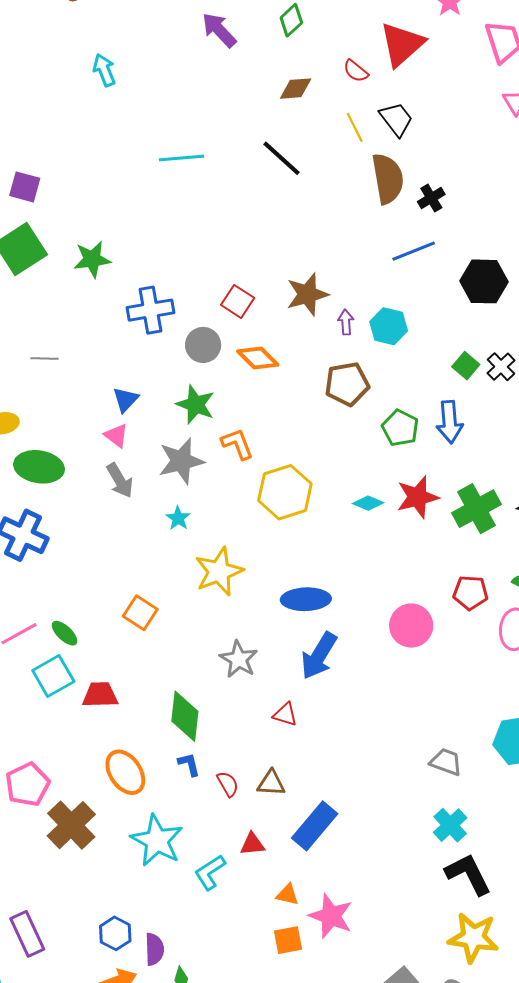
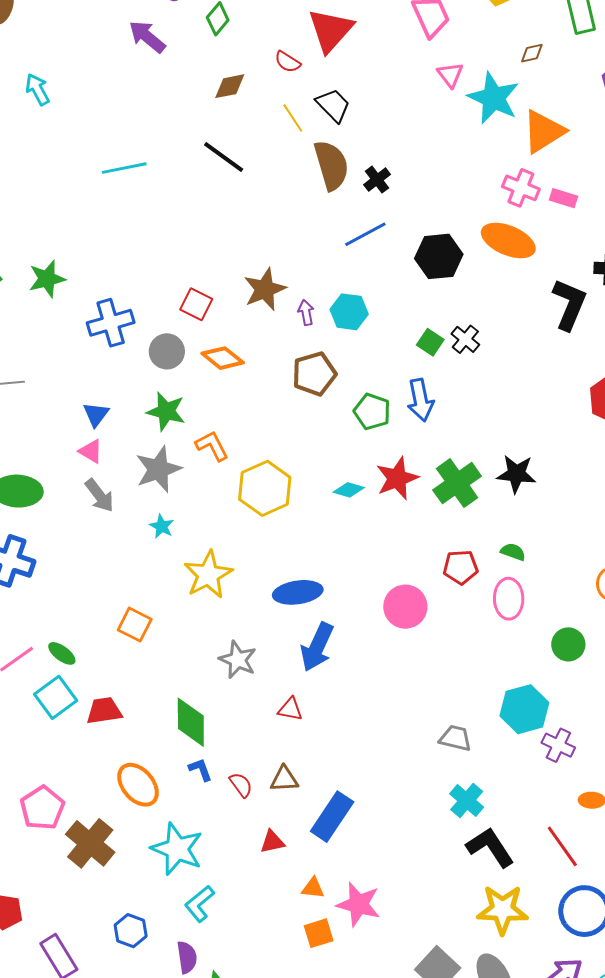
cyan L-shape: (210, 872) -> (199, 904), moved
blue hexagon: (115, 933) -> (131, 931), moved

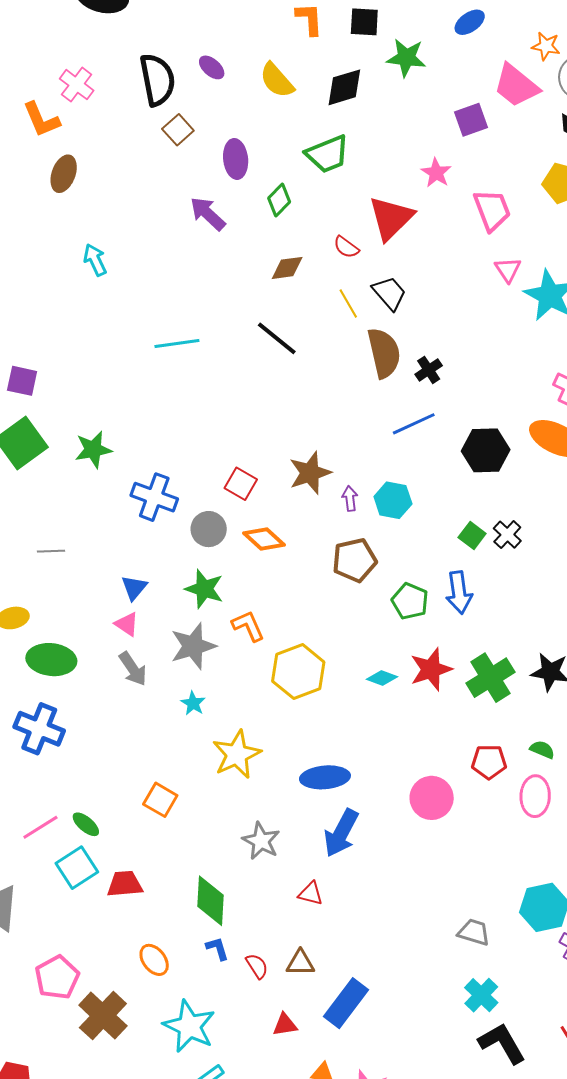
blue cross: (111, 323) -> (154, 497), turned 33
orange ellipse: (138, 785) -> (154, 960), size x0.7

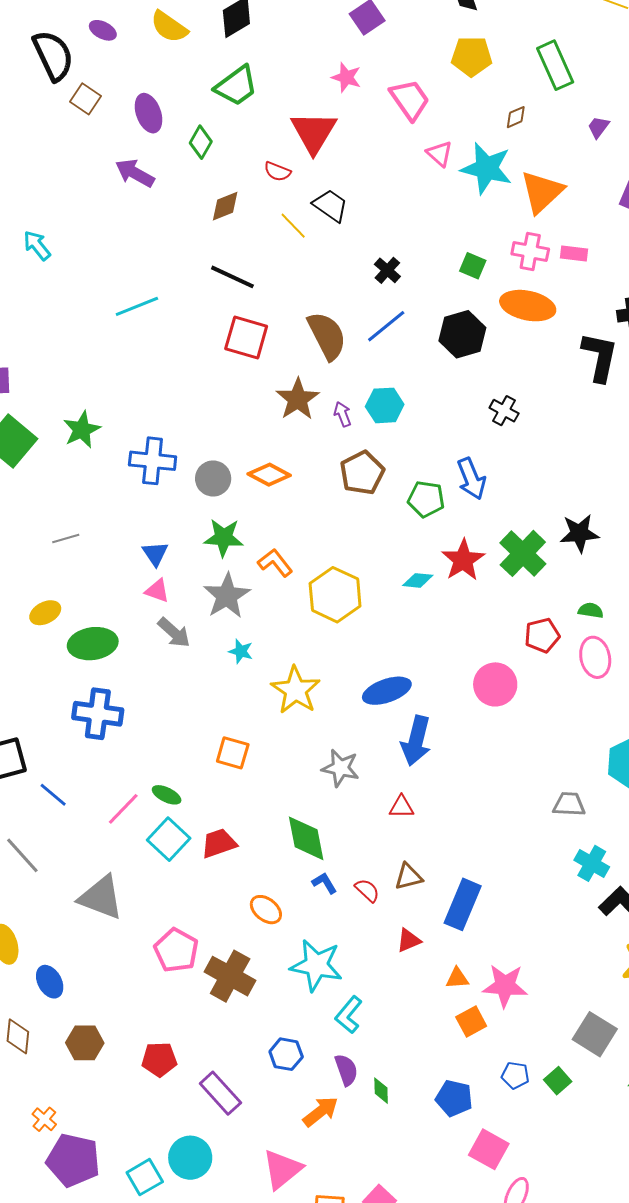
brown semicircle: (384, 353) -> (327, 336), moved
red square: (241, 484) -> (246, 337), moved, size x1.4
green square: (472, 535) -> (473, 266), moved

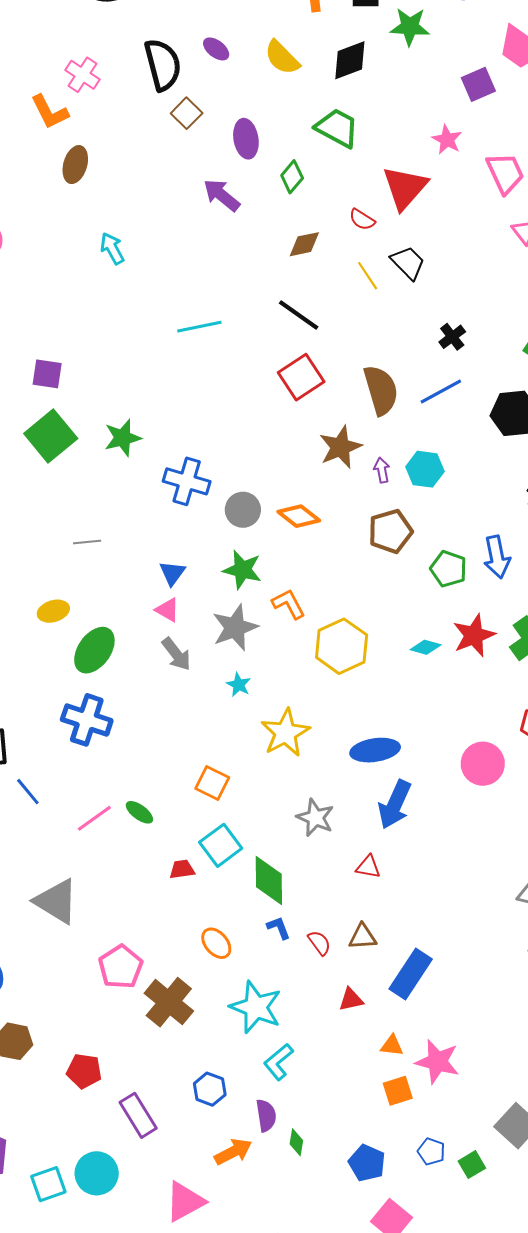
green trapezoid: (236, 86) -> (337, 128), turned -126
red square: (246, 337) -> (301, 377), turned 30
green ellipse: (93, 644) -> (94, 650), turned -57
cyan square: (169, 839) -> (221, 845), moved
red trapezoid: (219, 843) -> (182, 869), size x0.7

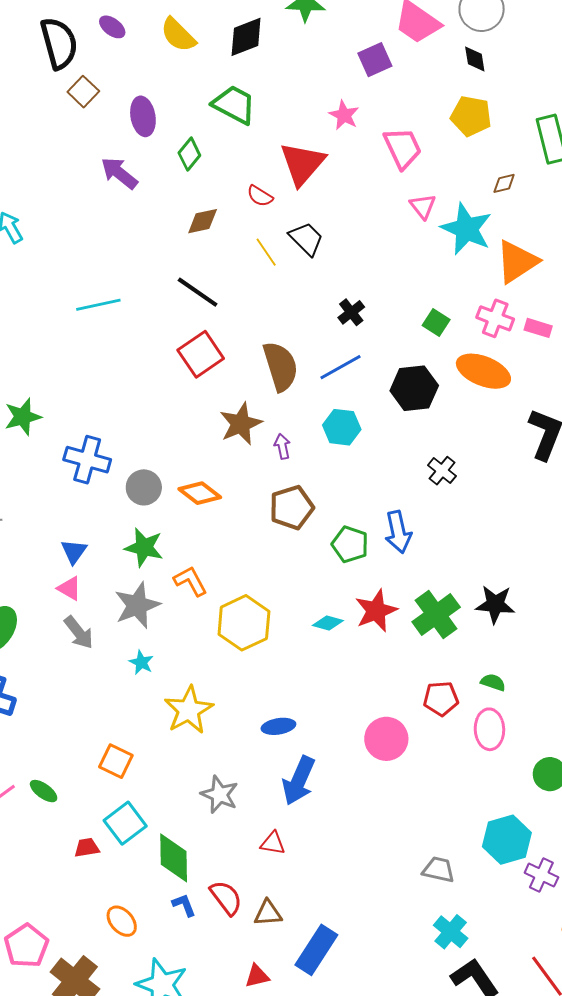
cyan hexagon: (425, 469) -> (342, 427), moved
blue ellipse: (375, 750) -> (278, 726), size x0.7
red semicircle: (319, 943) -> (226, 898), moved, size x1.4

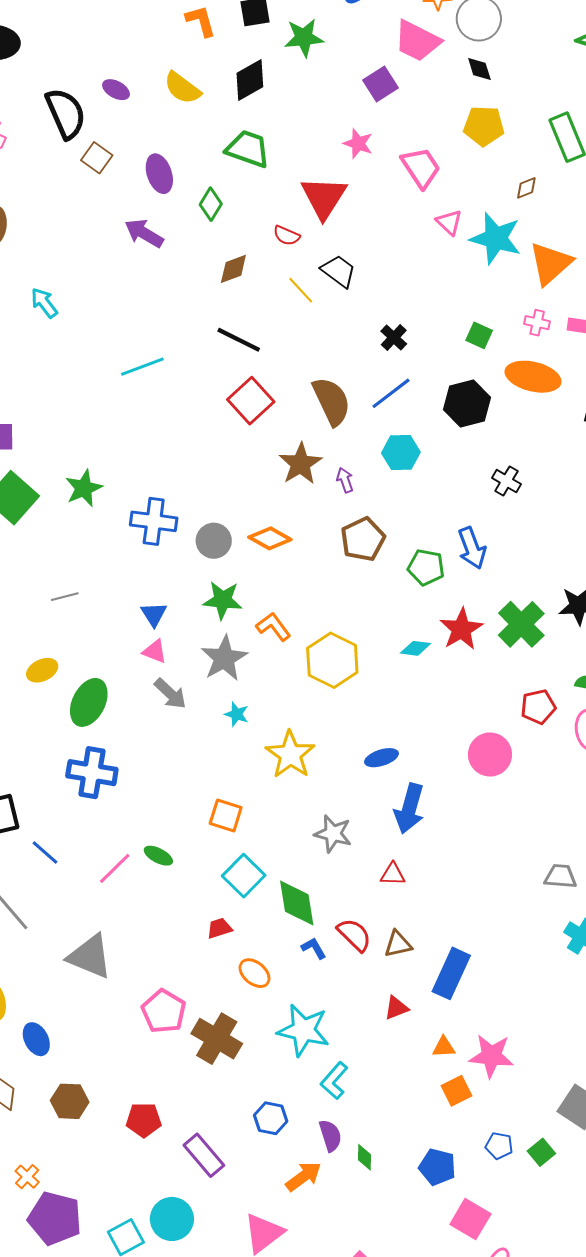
pink cross: (495, 318) -> (537, 323), size x0.7
red trapezoid: (87, 848) -> (219, 928), moved

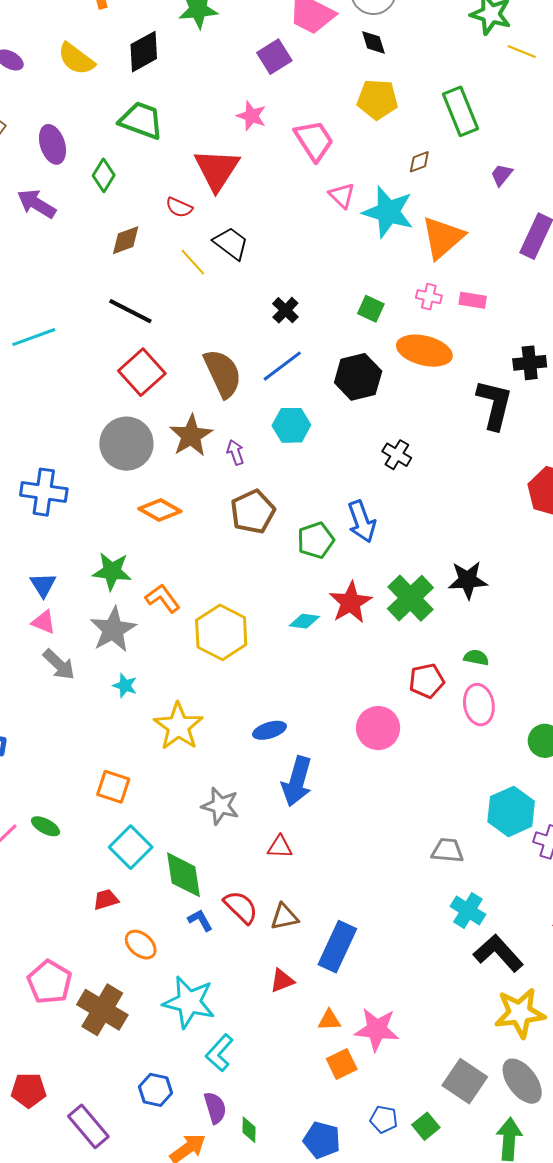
gray circle: (214, 541) -> (126, 444), moved, size x1.5
green pentagon: (426, 567) -> (316, 540), turned -30

